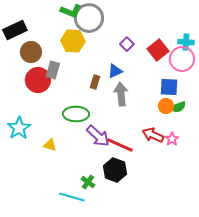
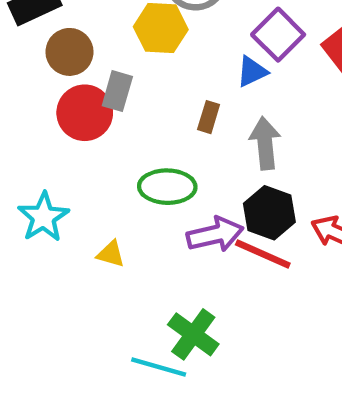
purple square: (127, 44) -> (278, 35), size x1.6
blue triangle: (115, 71) -> (252, 71), moved
purple arrow: (98, 136) -> (215, 234), turned -55
black hexagon: (115, 170) -> (269, 213), moved
green cross: (88, 182) -> (193, 334), size x1.6

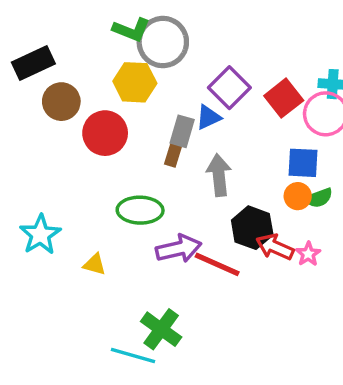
gray rectangle: (117, 91) -> (182, 131), moved
red circle: (85, 113) -> (105, 133), moved
black hexagon: (269, 213) -> (252, 228), moved

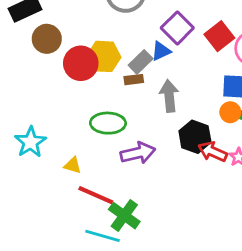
yellow hexagon: (135, 82) -> (104, 56), moved
gray rectangle: (182, 131) -> (141, 62), turned 30
brown rectangle: (173, 154) -> (134, 80), turned 66
red line: (217, 264) -> (96, 195), moved

